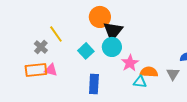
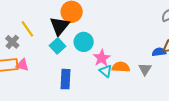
black triangle: (113, 31) -> (60, 26), moved
cyan triangle: (140, 82) -> (106, 71), moved, turned 32

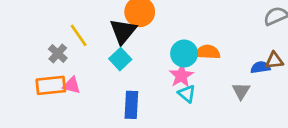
cyan circle: (84, 42) -> (184, 53), moved
orange semicircle: (121, 67) -> (208, 52), moved

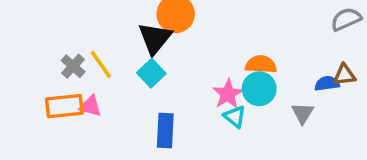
yellow line: (79, 35) -> (101, 64), moved
cyan circle: (184, 53) -> (259, 89), moved

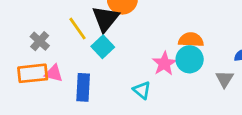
yellow line: (101, 64) -> (78, 29), moved
cyan triangle: (235, 117) -> (142, 90), moved
blue rectangle: (165, 131) -> (83, 87), moved

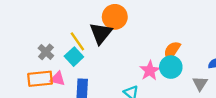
orange semicircle: (191, 40) -> (172, 51), turned -60
cyan square: (103, 47) -> (74, 57), moved

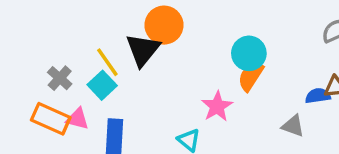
cyan circle: (171, 67) -> (249, 53), moved
orange rectangle: (40, 79) -> (51, 119), turned 30
gray triangle: (200, 83) -> (293, 126), turned -42

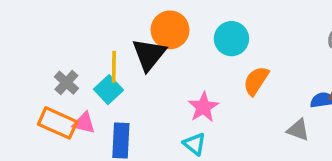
cyan circle: (249, 53) -> (231, 39), moved
yellow line: (107, 62) -> (114, 67), turned 36
pink star: (217, 106) -> (203, 107), moved

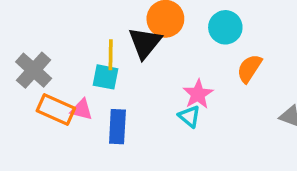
gray cross: (66, 83) -> (34, 70), moved, size x1.5
cyan square: (109, 90) -> (105, 77), turned -36
cyan triangle: (195, 144) -> (189, 116), moved

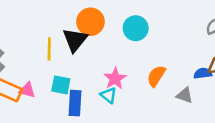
orange semicircle: (249, 68) -> (156, 76), moved
cyan square: (105, 77) -> (61, 85), moved
blue rectangle: (117, 127) -> (75, 103), moved

